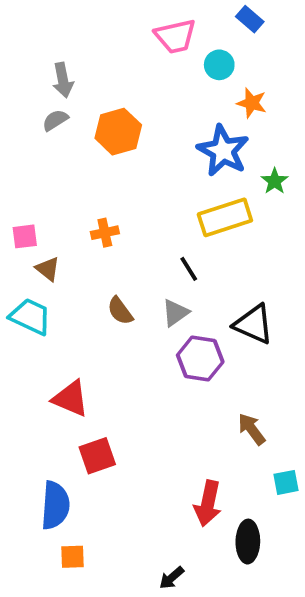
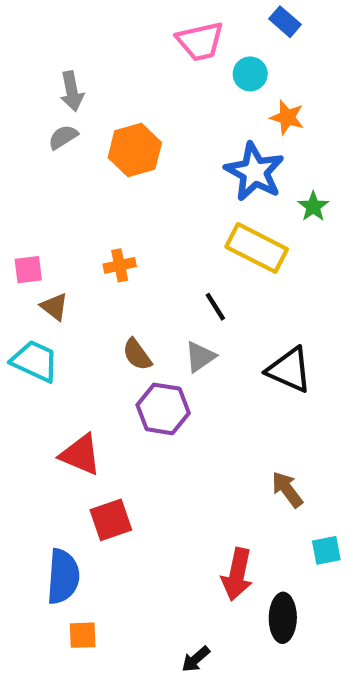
yellow rectangle: (225, 217) -> (257, 248), turned 45
purple hexagon: (200, 358) -> (163, 409), moved

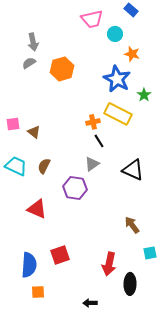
orange cross: (120, 265) -> (93, 122), moved
brown triangle: (54, 307) -> (34, 132), moved
brown semicircle: (137, 355) -> (44, 166), moved, turned 63
red square: (111, 520) -> (60, 255), moved
black arrow: (196, 659) -> (90, 303), turned 40

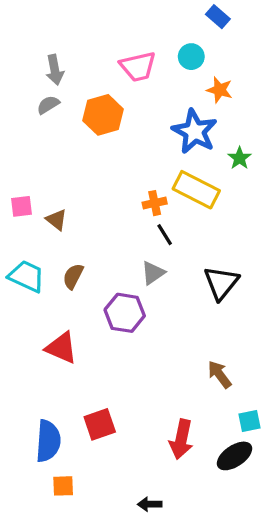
pink trapezoid: (92, 19) -> (138, 67), moved
black triangle: (133, 170) -> (221, 283), turned 45
black ellipse: (130, 284) -> (235, 456), moved, turned 55

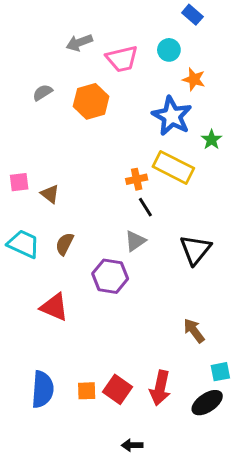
gray arrow: (55, 70) -> (79, 43), moved, turned 80
red square: (100, 424) -> (118, 389), moved, turned -36
orange square: (63, 486) -> (87, 391), moved

